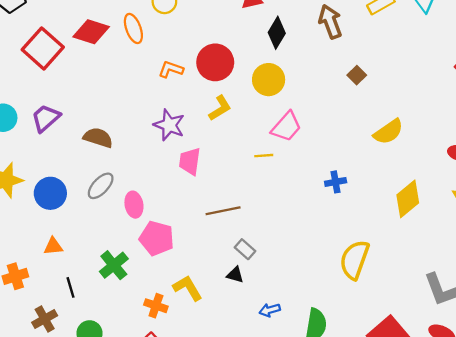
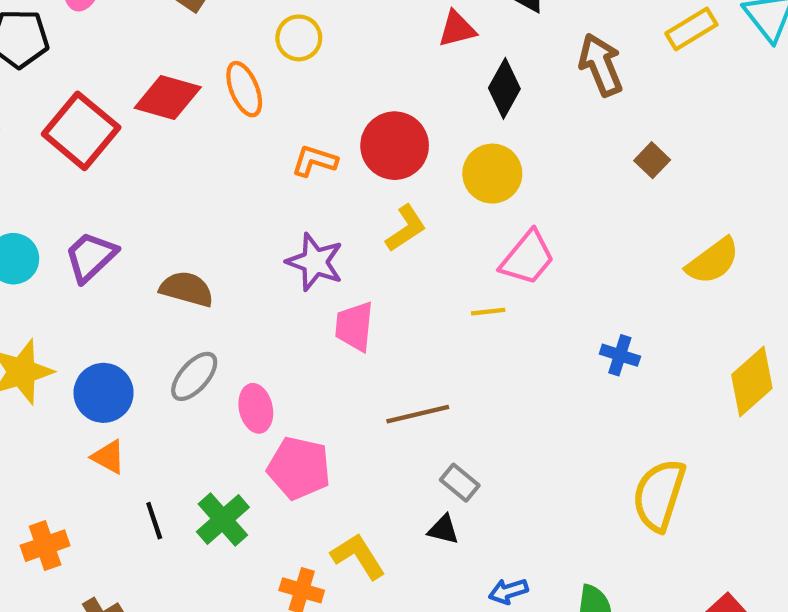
blue cross: (336, 182) -> (620, 355), turned 30
orange triangle: (53, 246) -> (108, 457), moved, turned 36
black line: (71, 287) -> (154, 521), moved

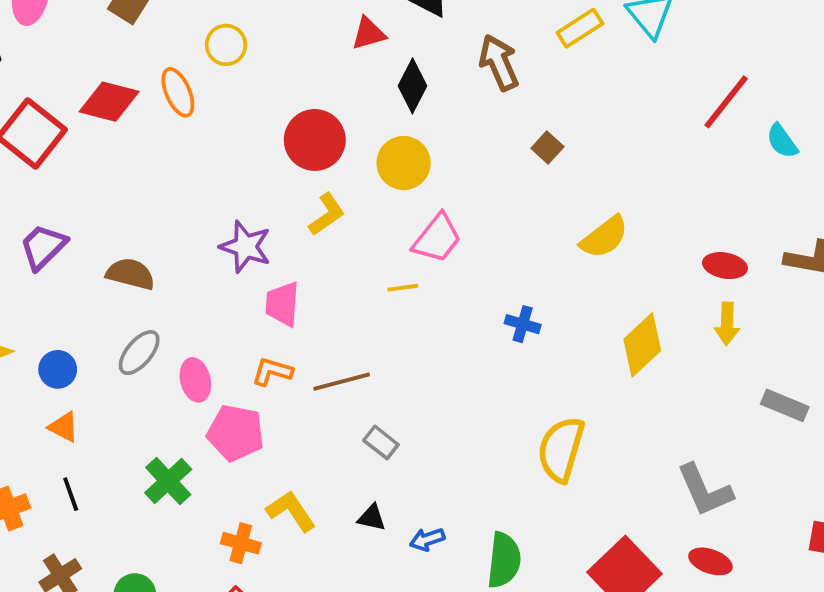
orange L-shape: (315, 161) -> (272, 372), moved
blue circle: (104, 393) -> (58, 369), size x0.7
black line: (154, 521) -> (71, 494), moved
black triangle: (443, 530) -> (372, 518), moved

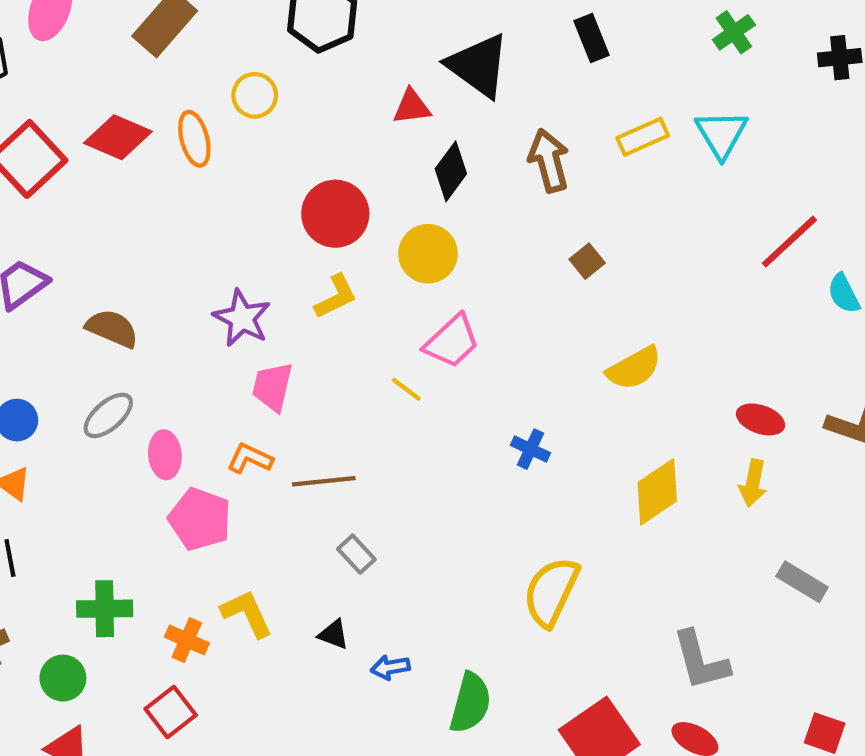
yellow line: (403, 288) -> (406, 389), turned 36
green cross: (168, 481) -> (105, 609), moved, turned 33

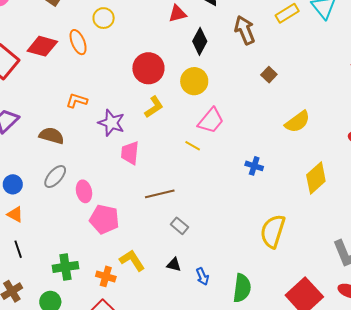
orange L-shape: (250, 459) -> (77, 101), moved
blue arrow: (390, 667) -> (202, 276), turned -96

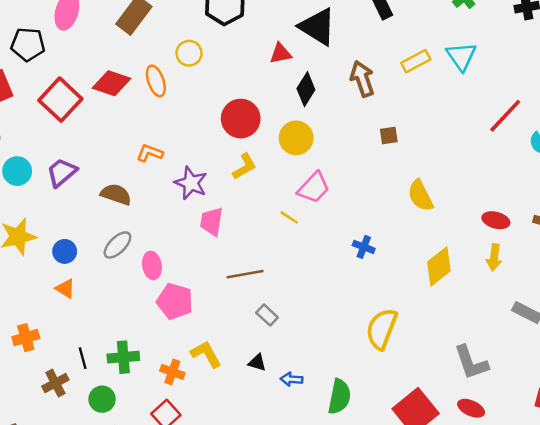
brown square: (269, 75) -> (389, 136), turned 35
yellow semicircle: (297, 122) -> (420, 196), turned 96
black line: (18, 249) -> (83, 358), moved
blue arrow: (202, 276) -> (291, 379), turned 114

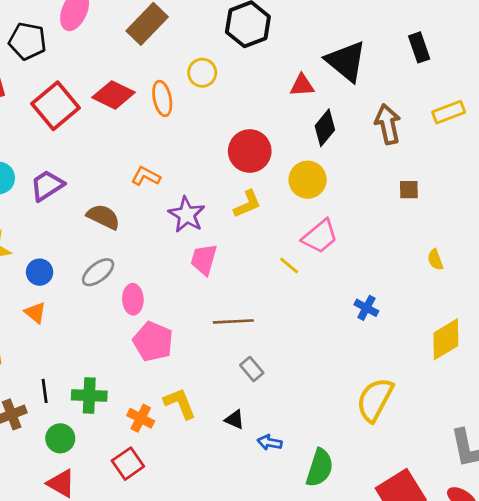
yellow semicircle: (420, 196) -> (435, 260), size x0.6

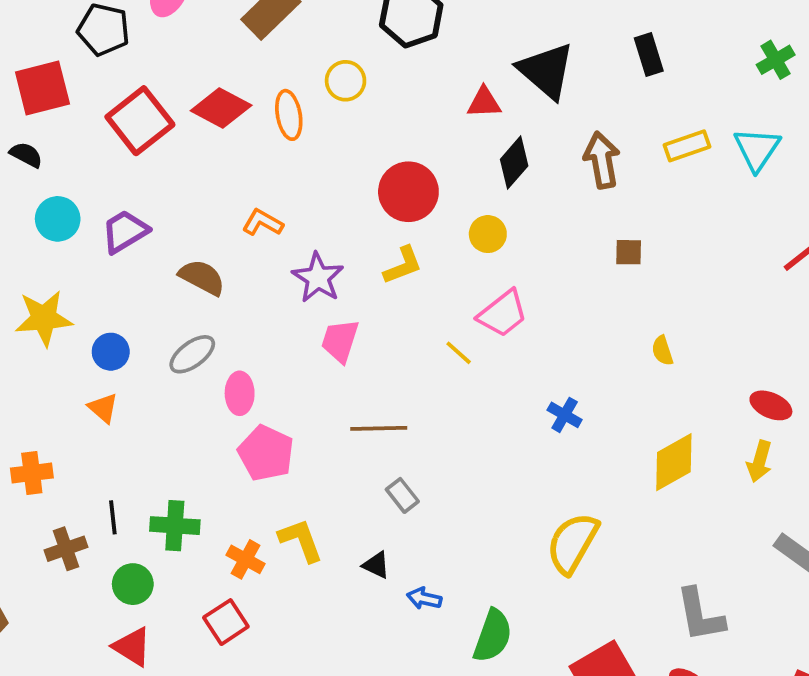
yellow circle: (308, 180) -> (488, 234), size x0.7

